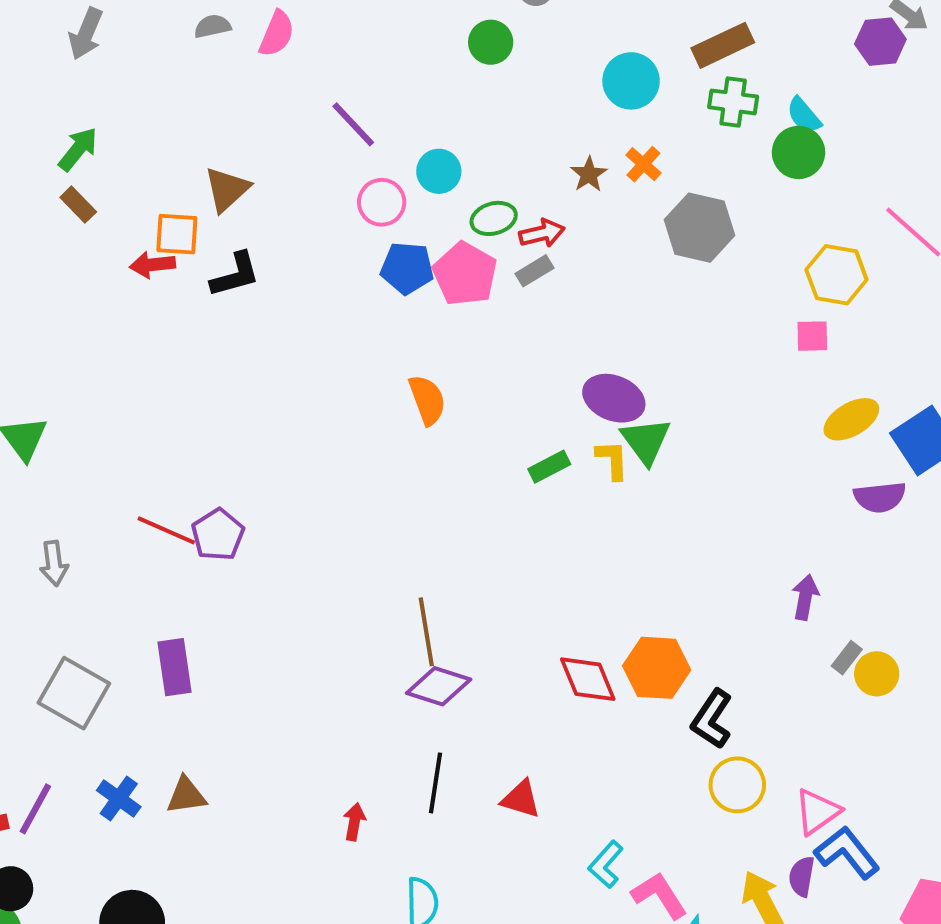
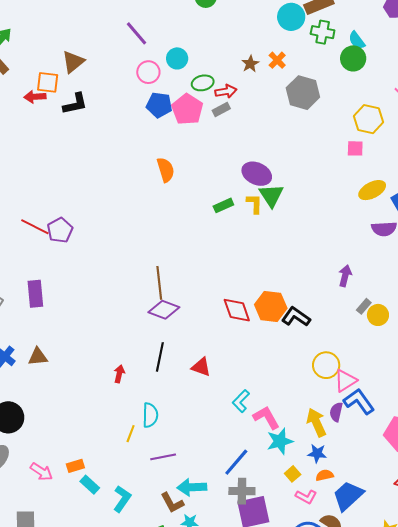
cyan circle: (631, 81) -> (291, 17), moved
black L-shape: (712, 719) -> (296, 317), moved, turned 88
yellow circle: (737, 785) -> (326, 365), moved

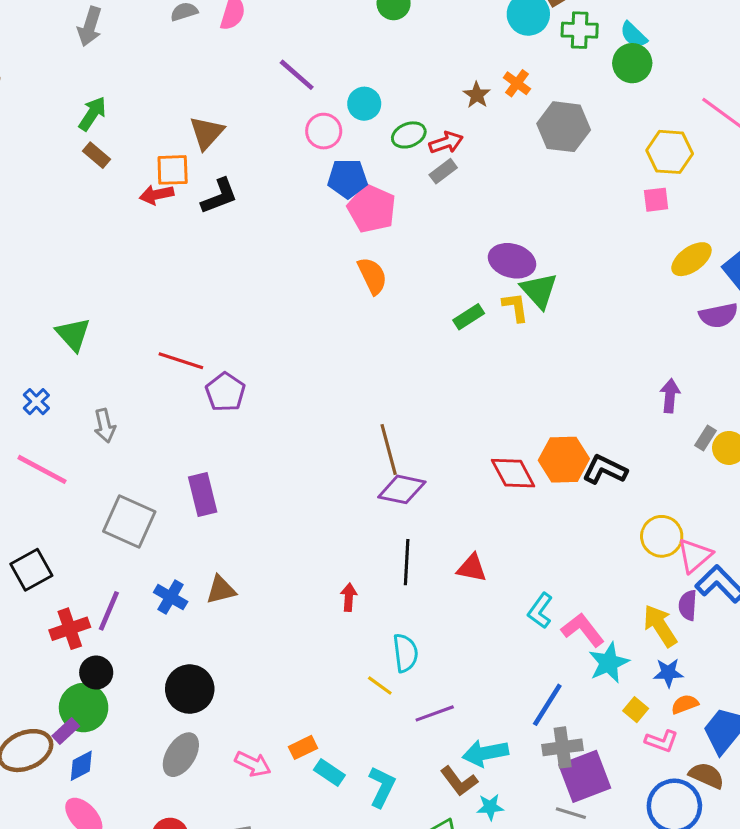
pink pentagon: (187, 109) -> (372, 209), moved
red line: (35, 227) -> (181, 361), moved
yellow line: (131, 434) -> (380, 686), turned -66

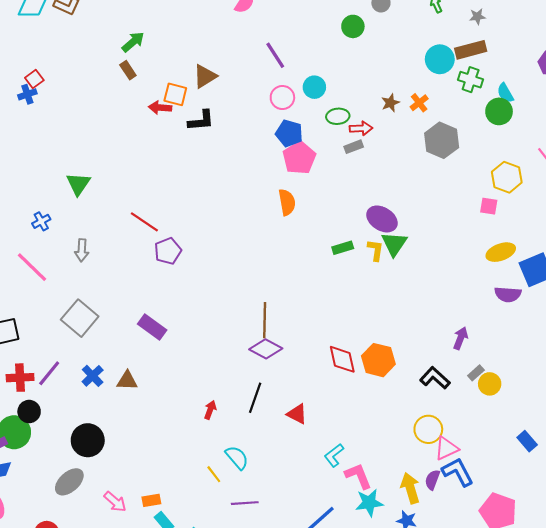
black L-shape: (605, 470) -> (435, 378), moved
purple rectangle: (203, 495) -> (152, 327), moved, turned -56
cyan semicircle: (405, 653) -> (237, 458), turned -50

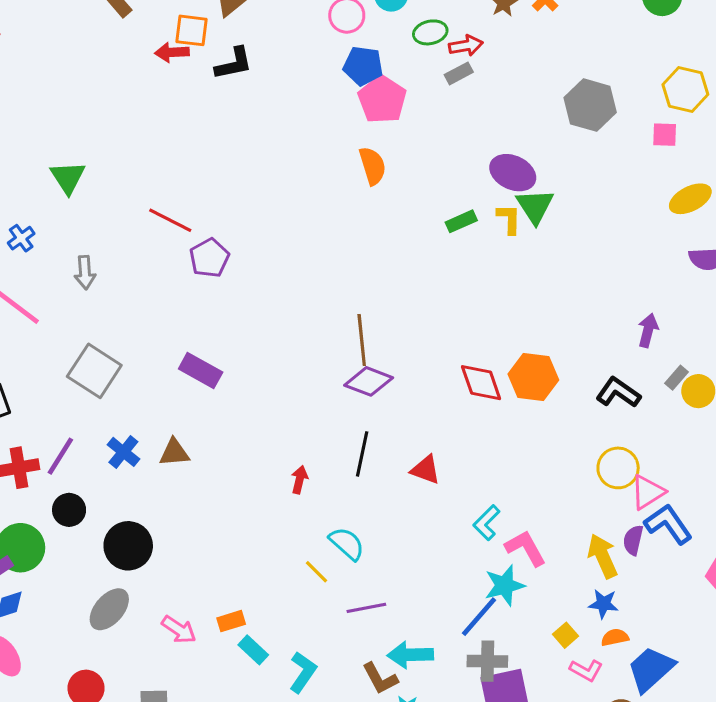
gray hexagon: (442, 140) -> (590, 105), moved
black circle: (29, 412) -> (69, 510), moved
cyan star: (369, 503) -> (505, 585), moved

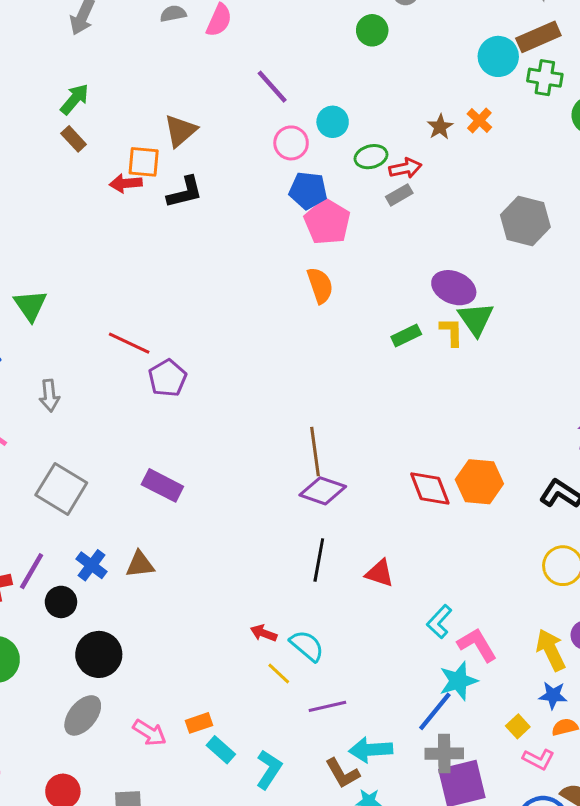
red arrow: (299, 480) -> (264, 633), moved, turned -80
black circle: (69, 510) -> (61, 602), moved

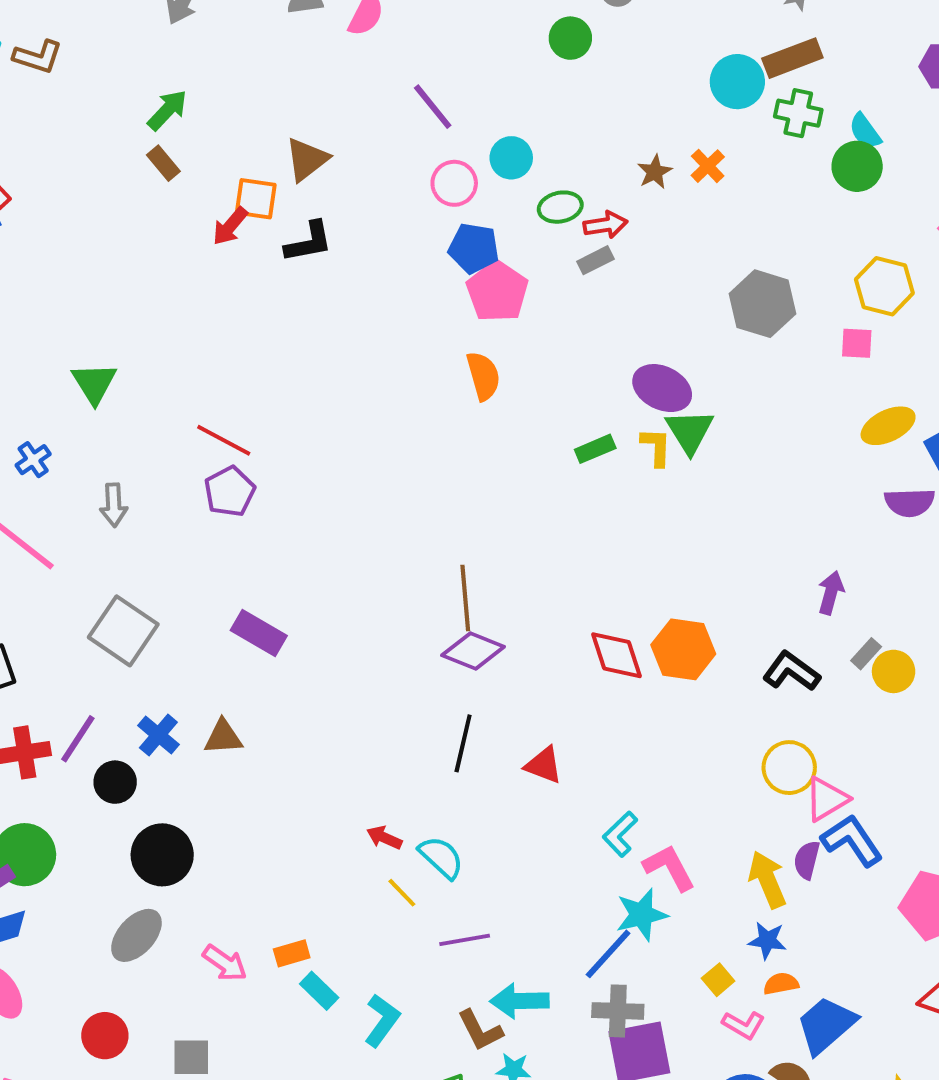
red arrow: (126, 183) -> (230, 226), turned -48
purple pentagon: (167, 378) -> (230, 491), moved

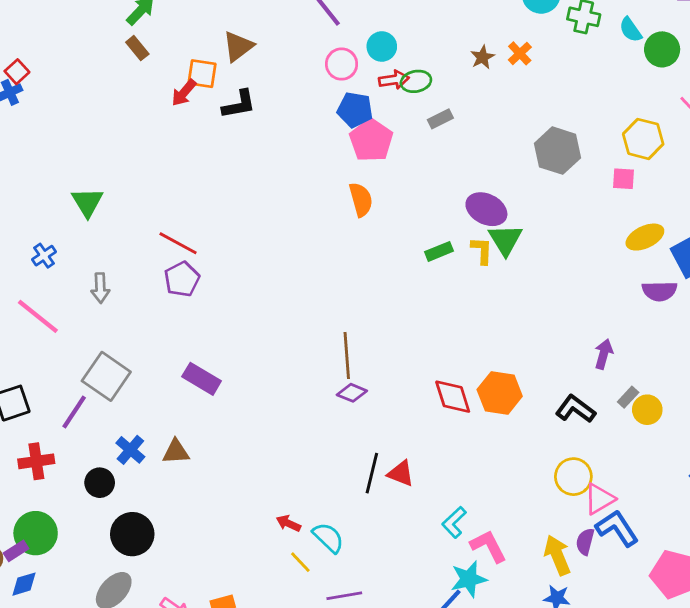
green circle: (857, 166) -> (662, 49), moved
red arrow: (605, 225) -> (394, 80), moved
purple diamond: (473, 651) -> (352, 393), size x0.7
purple line: (78, 739) -> (74, 412), moved
black line: (463, 743) -> (372, 473), moved

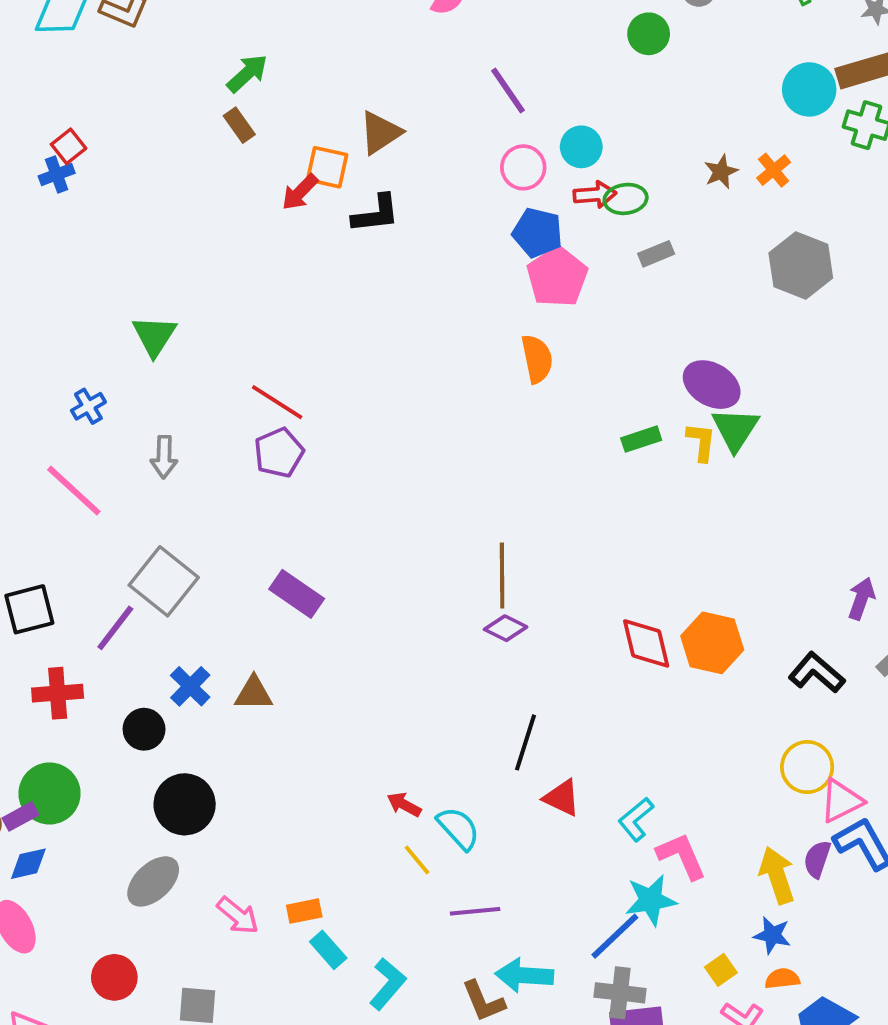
gray hexagon: (557, 151) -> (801, 265), moved
red triangle: (401, 473) -> (562, 798), moved

